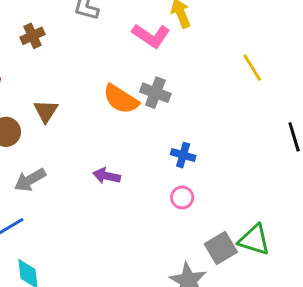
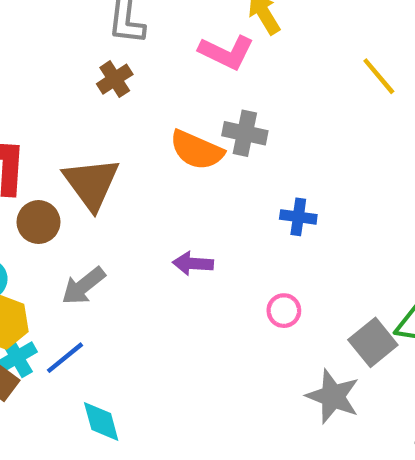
brown cross: (32, 36) -> (115, 79), moved
brown triangle: (46, 111) -> (91, 183), size x1.6
pink circle: (182, 197) -> (284, 311), moved

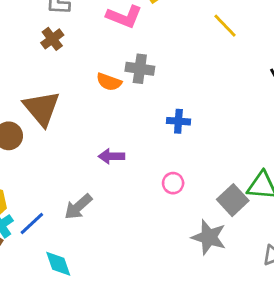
orange semicircle: (197, 150) -> (109, 82), size x0.7
gray arrow: (83, 286) -> (78, 207), moved

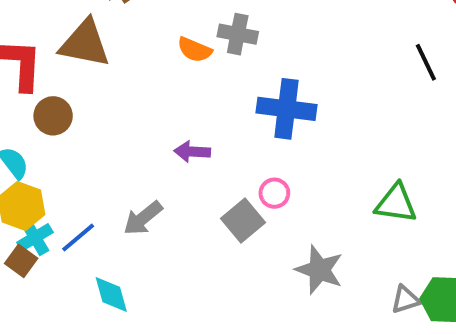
brown triangle: (42, 108) -> (85, 43), moved, turned -42
blue cross: (178, 121) -> (286, 109), size x1.8
gray square: (233, 200) -> (243, 220), moved

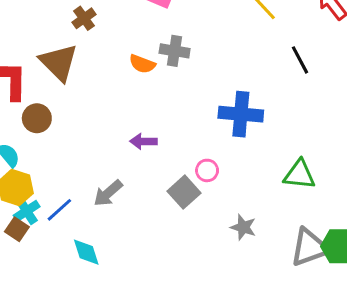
brown triangle: (85, 43) -> (59, 62), turned 36
black line: (426, 62) -> (300, 60), moved
blue cross: (286, 109) -> (241, 114), moved
gray star: (319, 270) -> (243, 227), size x0.7
gray triangle: (405, 299) -> (310, 247), size x1.8

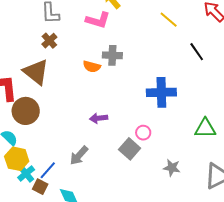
brown circle: (37, 118) -> (26, 111), size x1.4
brown square: (17, 229) -> (40, 187), moved

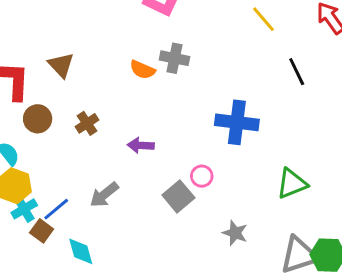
brown cross: (49, 41) -> (87, 123), moved
brown triangle: (36, 72) -> (61, 65), size x0.7
brown circle: (26, 111) -> (38, 119), size x0.7
green triangle: (205, 128) -> (292, 184), turned -30

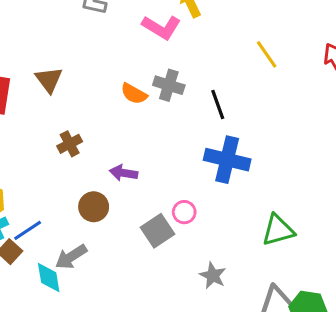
black line: (297, 72) -> (218, 105), moved
brown circle: (38, 119) -> (94, 207), moved
gray arrow: (104, 195) -> (71, 257), moved

